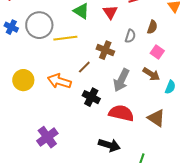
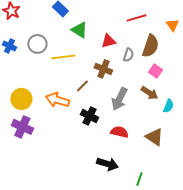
red triangle: (110, 12) -> (108, 41), moved, turned 49
gray circle: (39, 25) -> (37, 44), size x0.7
brown semicircle: (152, 27) -> (150, 46), size x1.6
red semicircle: (121, 113) -> (119, 132), size x0.7
purple cross: (47, 137) -> (22, 127), moved, turned -30

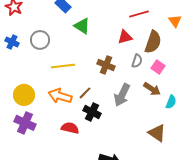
red triangle: (108, 41) -> (125, 37), moved
gray semicircle: (128, 55) -> (137, 61), moved
yellow line: (63, 57) -> (63, 66), moved
brown line: (82, 86) -> (85, 93), moved
red semicircle: (119, 132) -> (70, 128), moved

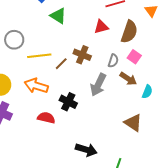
gray circle: (40, 40) -> (14, 40), moved
gray semicircle: (137, 61) -> (113, 61), moved
brown line: (85, 93) -> (61, 64), moved

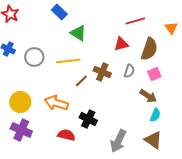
yellow line: (39, 56) -> (68, 61), moved
pink square: (134, 57) -> (154, 74), turned 32
gray semicircle: (113, 61) -> (129, 71), moved
gray arrow: (98, 85) -> (118, 141), moved
cyan semicircle: (147, 92) -> (155, 115), moved

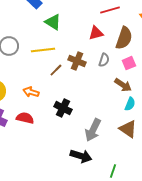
orange arrow: (56, 103) -> (31, 92), size x0.7
red semicircle: (66, 135) -> (25, 118), moved

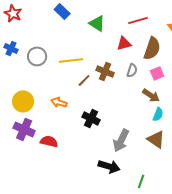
green triangle: (53, 22) -> (97, 23), moved
red semicircle: (25, 118) -> (49, 141), moved

